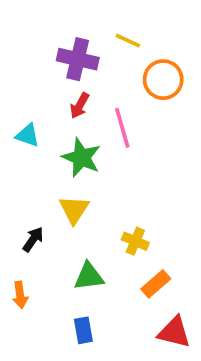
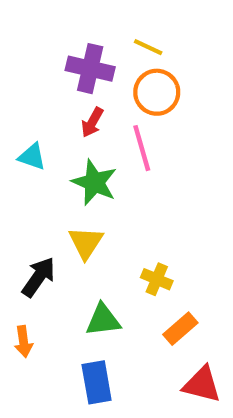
orange circle: (163, 80) -> (157, 92), moved
black arrow: (33, 239) -> (39, 277), size x1.4
blue rectangle: (83, 330) -> (97, 382), size x1.4

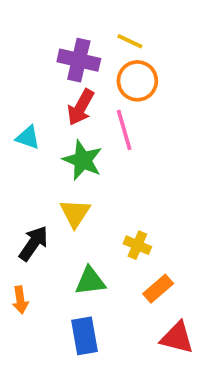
red arrow: (92, 122) -> (81, 107), size x1.4

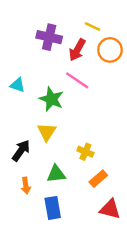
yellow line: (130, 41) -> (92, 27), moved
orange circle: (137, 81) -> (110, 50), moved
red arrow: (81, 107) -> (77, 50), moved
pink line: (124, 130) -> (77, 80), turned -40
orange arrow: (20, 300) -> (26, 186), moved

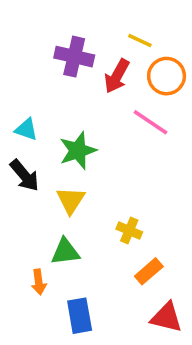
pink line: (77, 80) -> (151, 122), moved
green star: (51, 99) -> (78, 151), turned 30
black arrow: (21, 151) -> (25, 175), moved, turned 105
green triangle: (56, 174) -> (65, 252), moved

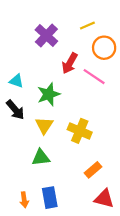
yellow line: (140, 41) -> (87, 25), turned -48
purple cross: (74, 57) -> (46, 35), turned 30
red arrow: (117, 76) -> (70, 63), moved
yellow cross: (129, 230) -> (80, 131), moved, size x1.5
orange arrow: (39, 282) -> (24, 200), moved

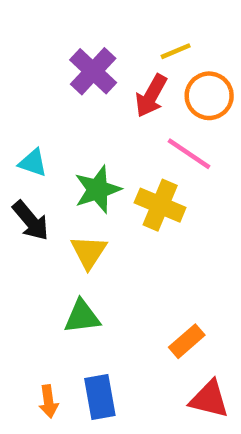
red arrow: (70, 63) -> (151, 96), moved
yellow cross: (80, 131) -> (160, 205), moved

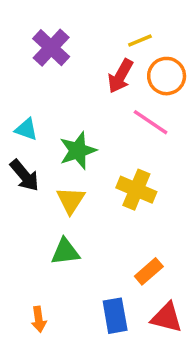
purple cross: (93, 71) -> (51, 48), moved
yellow cross: (160, 205) -> (136, 190), moved
blue rectangle: (100, 397) -> (115, 316), moved

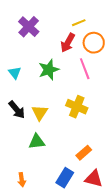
pink line: (151, 122) -> (85, 69), turned 35
cyan triangle: (26, 129) -> (15, 73), turned 32
green star: (78, 151) -> (49, 70), moved
black arrow: (25, 175) -> (17, 110), moved
blue rectangle: (115, 316) -> (65, 178), turned 42

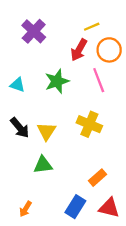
cyan triangle: (15, 73) -> (17, 85), turned -32
orange arrow: (22, 180) -> (26, 209), turned 40

